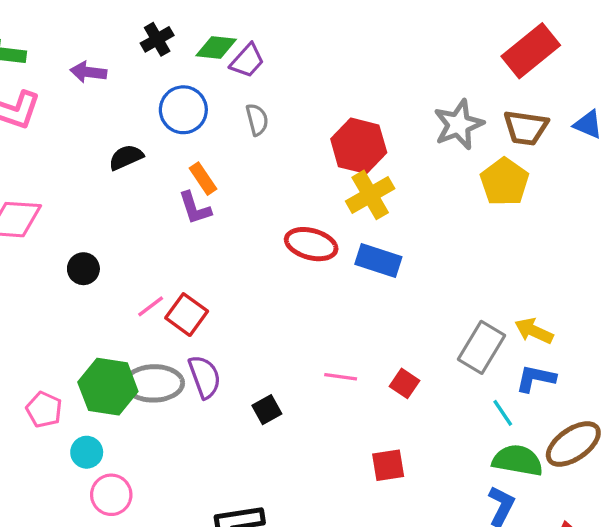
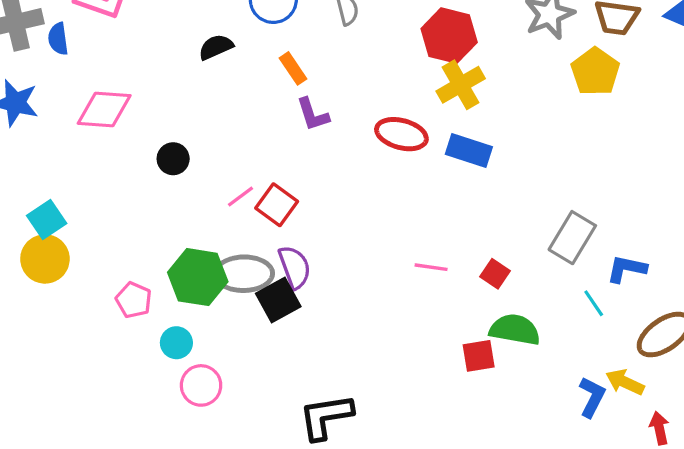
purple L-shape: (195, 208) -> (313, 114), moved
yellow arrow: (534, 331) -> (625, 382), moved
black square: (267, 410) -> (278, 300), moved, size x1.5
green semicircle: (518, 460) -> (515, 330), moved

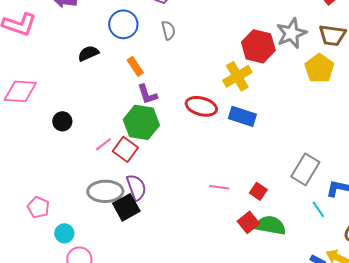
red hexagon: (449, 36) -> (258, 46), moved
green hexagon: (198, 277) -> (141, 122), moved
red square: (479, 356) -> (248, 222), moved, turned -30

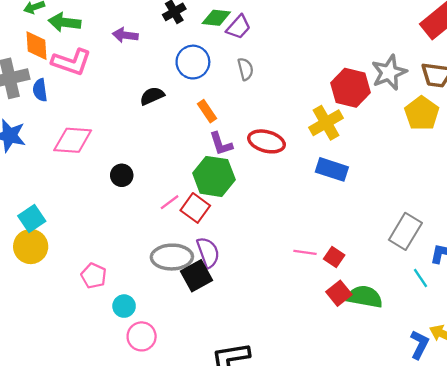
red ellipse: (201, 106) -> (266, 141), moved
red square: (258, 191) -> (334, 257), moved

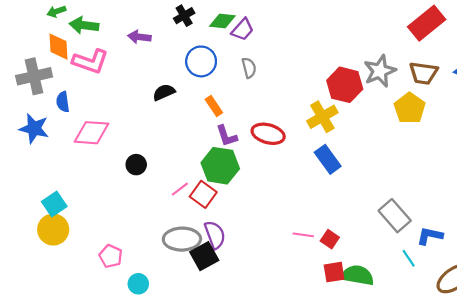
blue semicircle: (40, 90) -> (63, 102), moved
blue rectangle: (332, 169) -> (328, 159), turned 36
gray rectangle: (405, 231) -> (395, 216), turned -72
red square: (339, 293) -> (334, 272), turned 30

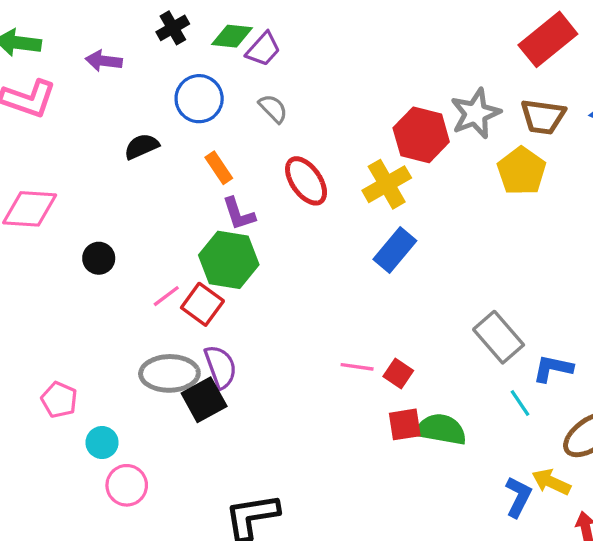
gray semicircle: (249, 68) -> (273, 109), turned -30
red ellipse: (268, 134) -> (306, 181), moved, turned 40
blue rectangle: (328, 159) -> (395, 250), turned 76

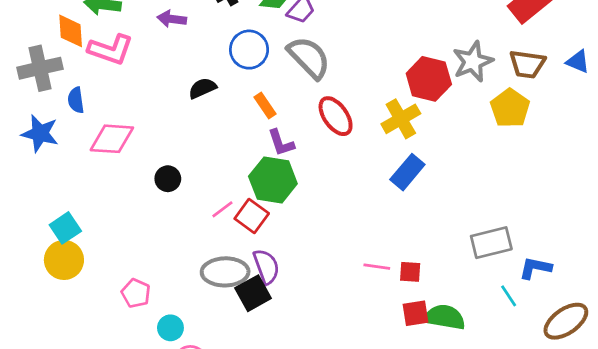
gray semicircle: (273, 109) -> (309, 58), size x1.8
gray rectangle: (499, 337) -> (491, 243), turned -63
red square: (398, 373) -> (410, 272), turned -30

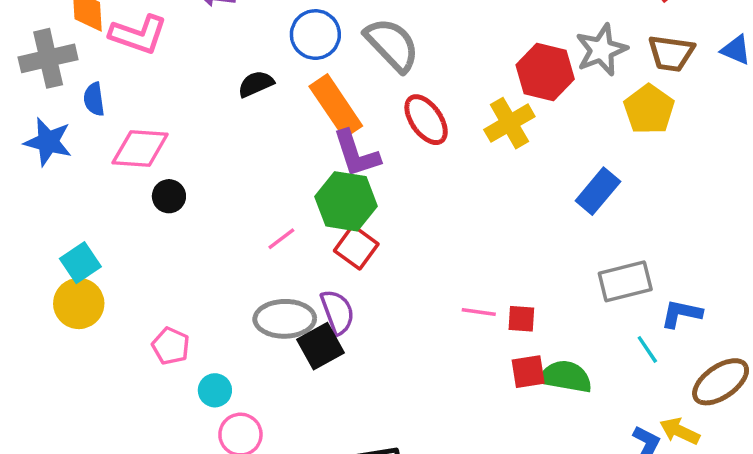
orange rectangle: (265, 105) -> (336, 106), size x1.8
purple L-shape: (281, 143) -> (356, 154), size x1.4
blue rectangle: (407, 172) -> (598, 191), moved
black circle: (168, 179) -> (169, 196), moved
red square: (252, 216) -> (356, 247), moved

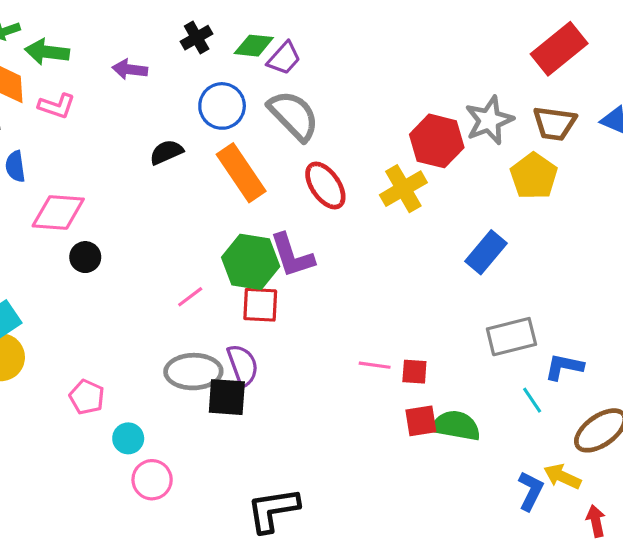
pink L-shape: (138, 35) -> (57, 106), size x0.7
purple L-shape: (356, 154) -> (292, 255), moved
red square: (356, 247) -> (260, 305), turned -33
black square: (320, 346) -> (227, 397), turned 33

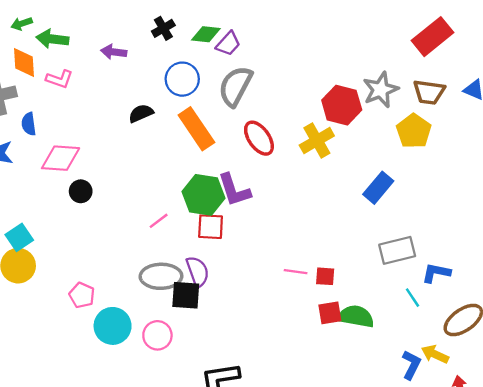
gray semicircle: (294, 116) -> (235, 86), turned -108
cyan circle: (128, 438) -> (113, 326), size x1.6
pink circle: (152, 480) -> (157, 335), moved

